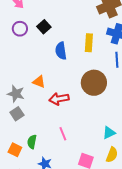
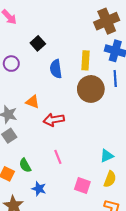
purple circle: (20, 29) -> (11, 64), moved
brown circle: (94, 83) -> (91, 89), moved
green semicircle: (32, 142) -> (25, 165), turned -40

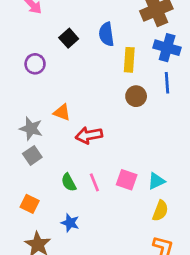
blue semicircle: (56, 69) -> (106, 34), moved
brown circle: (91, 89) -> (136, 96), size x0.6
green semicircle: (25, 165) -> (69, 182), moved
pink square: (82, 185) -> (127, 180), moved

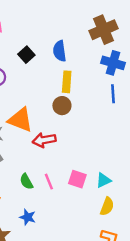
yellow rectangle: (129, 60) -> (67, 82), moved
brown circle: (136, 96) -> (62, 106), moved
orange triangle: (62, 112) -> (20, 120), size x1.6

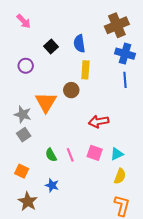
brown circle: (62, 106) -> (71, 90), moved
orange triangle: (20, 120) -> (46, 102), turned 40
red arrow: (44, 140) -> (99, 121), moved

